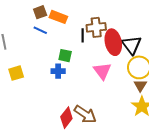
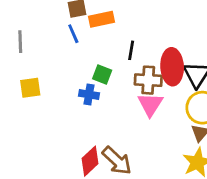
orange rectangle: (58, 17) -> (101, 19), turned -42
brown cross: (96, 27) -> (148, 80), moved
blue line: (40, 30) -> (73, 34), turned 32

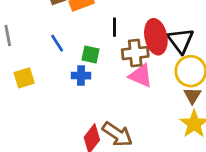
blue line: (73, 34) -> (57, 43), moved
pink triangle: (150, 104) -> (141, 76), turned -30

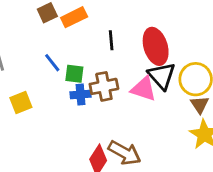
black triangle: (181, 41) -> (162, 76), moved
brown cross: (135, 53) -> (104, 86), moved
green square: (91, 55) -> (74, 74), moved

